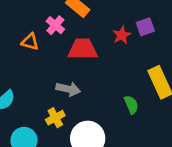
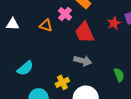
red trapezoid: (83, 49) -> (85, 32), turned -115
gray arrow: (68, 89) -> (83, 61), moved

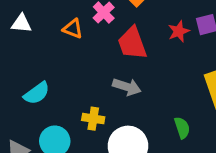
green semicircle: (119, 75) -> (182, 128), moved
yellow cross: (62, 82) -> (93, 119), turned 32

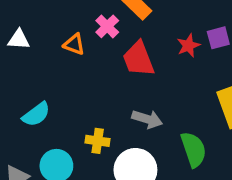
gray arrow: (127, 87) -> (147, 119), moved
green semicircle: (182, 128) -> (194, 149), size x1.5

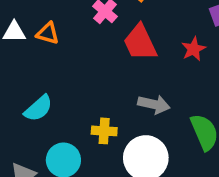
orange triangle: (74, 44) -> (48, 33), moved
red star: (188, 46) -> (194, 49), moved

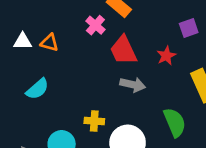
gray arrow: (154, 104) -> (133, 85), moved
cyan semicircle: (38, 108) -> (37, 89), moved

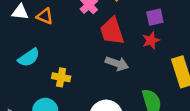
purple square: (189, 28) -> (155, 17), moved
yellow cross: (94, 121) -> (61, 77), moved

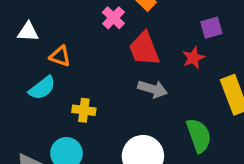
orange triangle: (45, 16) -> (60, 56), moved
purple square: (155, 17) -> (211, 28), moved

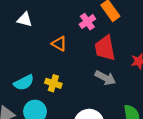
orange triangle: (60, 56) -> (59, 44), moved
cyan semicircle: (42, 88) -> (24, 83), moved

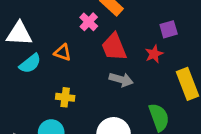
white triangle: (25, 20) -> (19, 34), size x1.5
cyan semicircle: (24, 83) -> (30, 64), moved

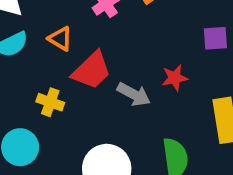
red trapezoid: (114, 47) -> (92, 70), moved, turned -124
red star: (154, 54) -> (175, 78), moved

